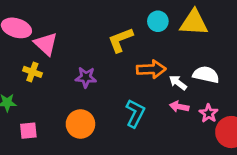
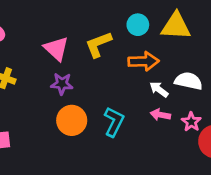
pink triangle: (46, 44) -> (56, 49), moved
orange arrow: (151, 69) -> (143, 61), moved
orange circle: (80, 124) -> (72, 120), moved

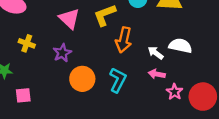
orange arrow: (143, 61) -> (124, 40), moved, turned 105
purple star: (62, 84) -> (62, 53), moved, turned -30
pink star: (191, 122) -> (174, 92), moved

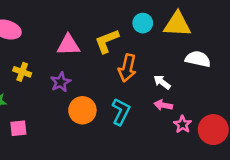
pink triangle: (69, 19) -> (68, 45), turned -45
white semicircle: (180, 46) -> (198, 59), moved

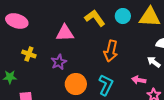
yellow L-shape: (107, 41) -> (95, 18), moved, turned 75
white arrow: (162, 82) -> (154, 62), moved

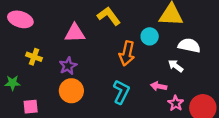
cyan circle: (123, 16) -> (150, 36), moved
orange circle: (76, 84) -> (71, 91), moved

